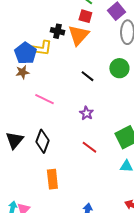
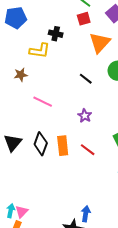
red square: (85, 16) -> (84, 19), turned -32
orange triangle: (78, 35) -> (100, 43), moved
blue pentagon: (25, 53) -> (16, 18), moved, turned 30
orange rectangle: (52, 179) -> (63, 146), moved

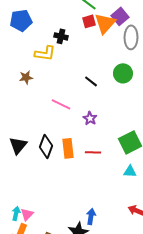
orange triangle: (100, 43) -> (105, 23), moved
pink line: (43, 102) -> (61, 104), moved
red line: (88, 150) -> (93, 152), turned -35

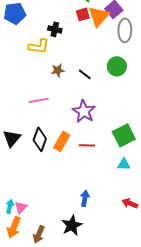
brown star: (26, 77) -> (58, 70), moved
pink line: (61, 104) -> (39, 100), moved, turned -36
purple star: (90, 118) -> (84, 111), size x1.6
orange rectangle: (68, 148) -> (62, 141), turned 36
blue arrow: (91, 216) -> (85, 198), moved

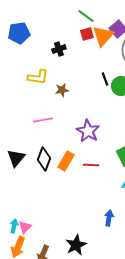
black cross: (55, 29) -> (59, 49), turned -32
yellow L-shape: (39, 46) -> (38, 77), moved
black line: (85, 74) -> (105, 79), moved, turned 32
blue arrow: (85, 198) -> (109, 218), moved

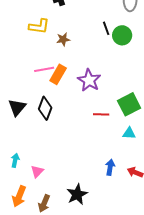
orange rectangle: (66, 161) -> (58, 74), moved
red line: (91, 165) -> (101, 114), moved
cyan arrow: (14, 226) -> (15, 160), moved
pink triangle: (25, 227) -> (37, 171), moved

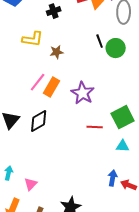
pink line: (44, 69) -> (38, 82), turned -42
black diamond: (45, 108) -> (39, 121), turned 40
blue arrow: (110, 167) -> (113, 178), moved

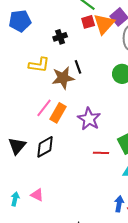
black line: (100, 41) -> (78, 67), moved
brown star: (57, 52) -> (63, 78), size x1.6
pink triangle: (31, 184) -> (37, 195), moved, turned -48

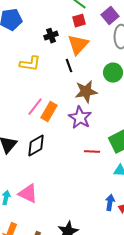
orange triangle: (104, 24) -> (78, 45), moved
brown star: (63, 78) -> (86, 92), moved
pink triangle: (37, 195) -> (28, 194), size x1.5

